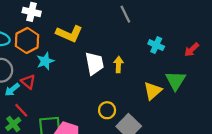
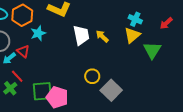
yellow arrow: (118, 65) -> (102, 36), turned -48
yellow triangle: (153, 91) -> (132, 35), moved

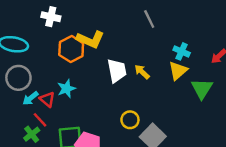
orange hexagon: (22, 15) -> (71, 49), moved
cyan star: (38, 33) -> (66, 89), moved
red triangle: (23, 51) -> (47, 99), moved

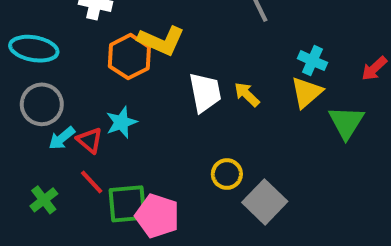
red line: (40, 120) -> (92, 182), moved
green cross: (32, 134) -> (44, 200), moved

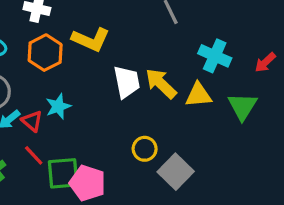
orange hexagon: (129, 57) -> (45, 53), moved
cyan cross: (312, 61) -> (215, 56), size x1.4
yellow triangle: (306, 92) -> (198, 95), moved, turned 36
yellow arrow: (247, 94) -> (161, 84), size x1.5

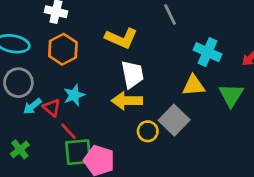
yellow L-shape: (91, 40) -> (121, 38), moved
yellow arrow: (161, 84) -> (127, 101), moved, turned -44
red line: (34, 155) -> (68, 131), moved
gray square: (176, 172) -> (174, 120), moved

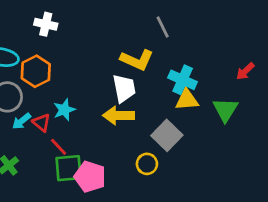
yellow L-shape: (121, 38) -> (137, 60), moved
orange hexagon: (63, 49) -> (36, 71), moved
cyan cross: (207, 52) -> (183, 80), moved
yellow circle: (148, 131) -> (147, 164), moved

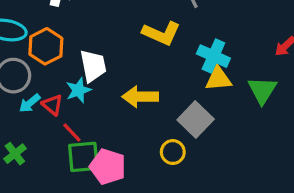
white trapezoid: (124, 88) -> (93, 66), moved

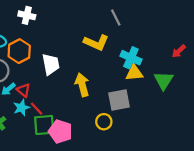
cyan star: (78, 90) -> (21, 108), moved
yellow arrow: (140, 97) -> (82, 85), turned 75
gray square: (196, 119) -> (119, 100), turned 35

